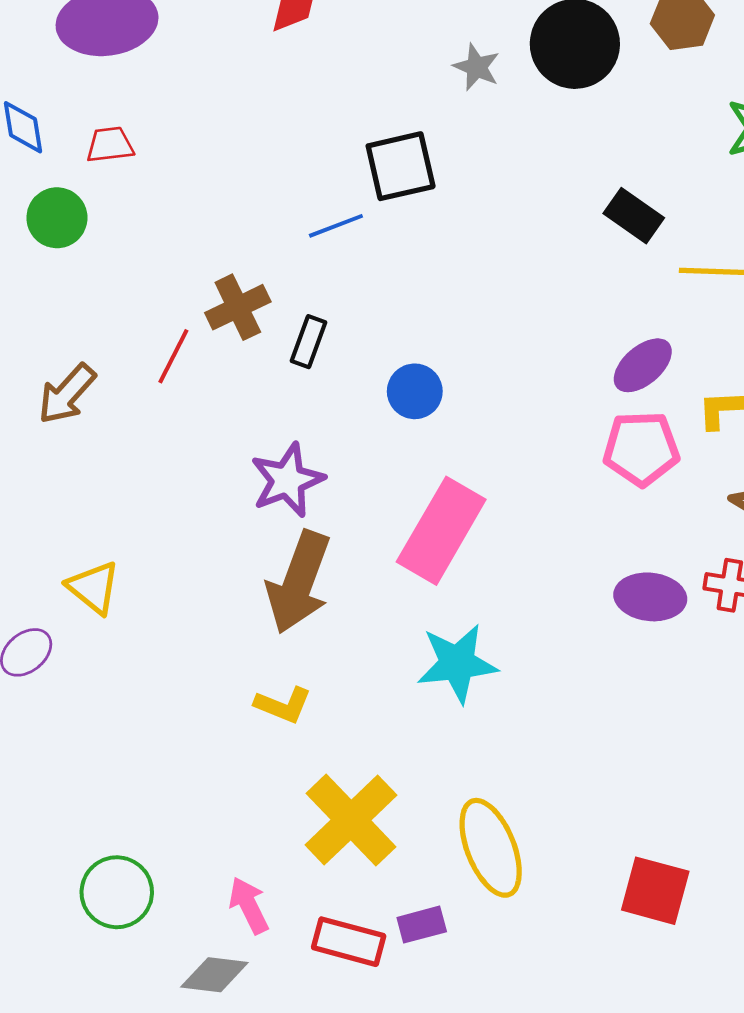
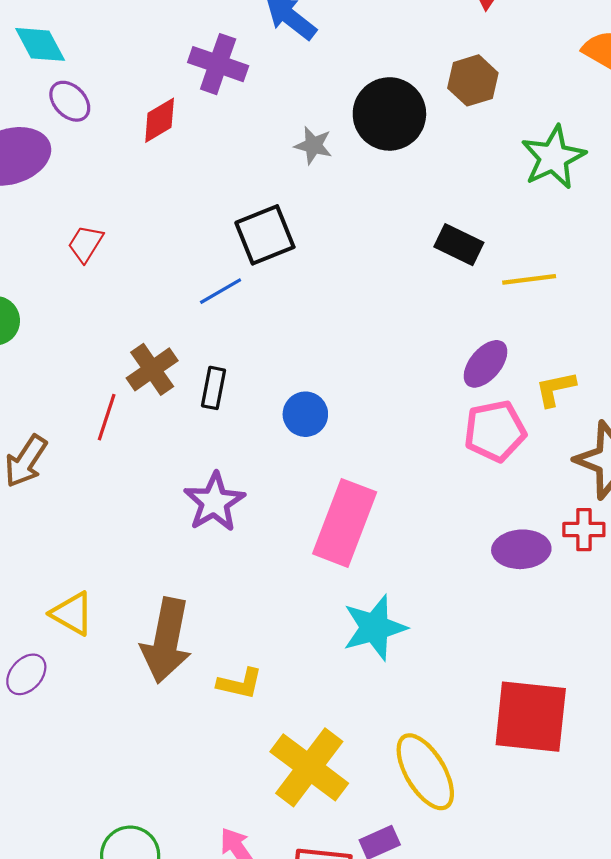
red trapezoid: (110, 145) -> (85, 244), moved, turned -42
brown arrow: (299, 582) -> (166, 641), moved
red square: (655, 891) -> (531, 717), moved, size x1.4

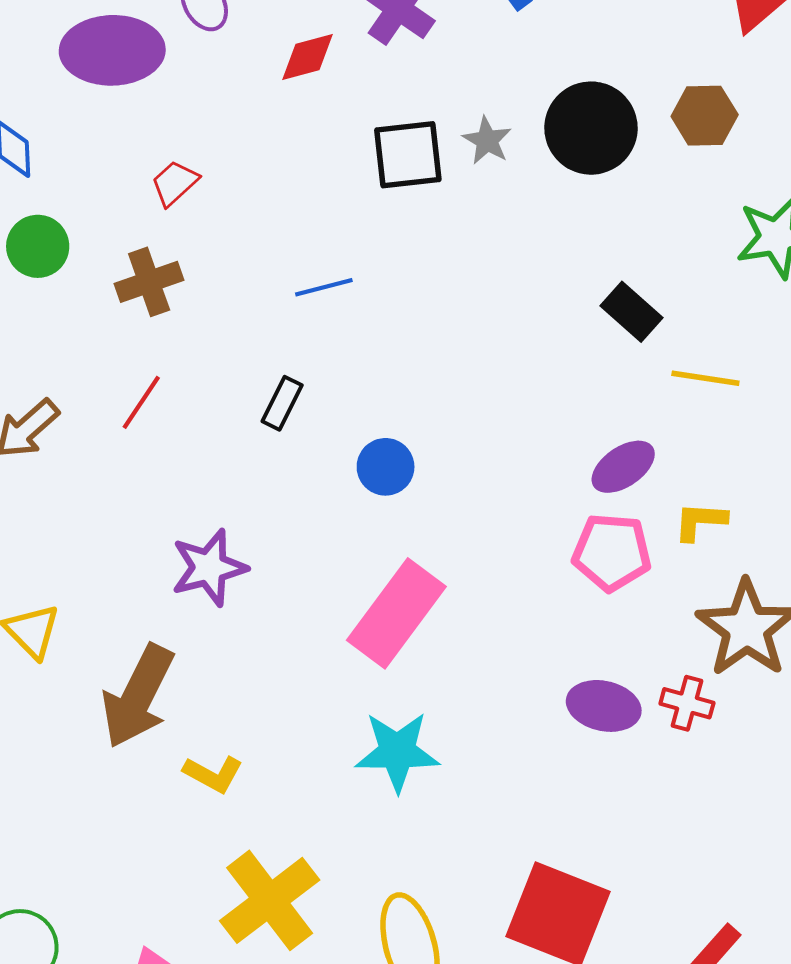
black square: (265, 235) -> (408, 155), moved
brown cross: (152, 369) -> (149, 282), moved
purple star: (214, 502) -> (209, 568), moved

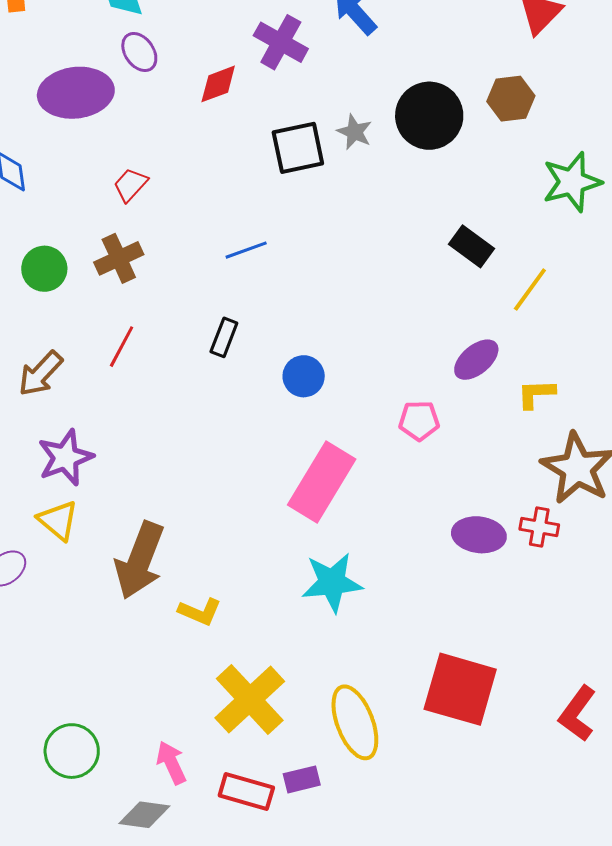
green circle: (38, 246) -> (44, 269), moved
yellow line: (705, 378) -> (530, 290), turned -57
pink pentagon: (612, 552) -> (419, 421), moved, size x0.7
purple star: (209, 568) -> (65, 458), moved

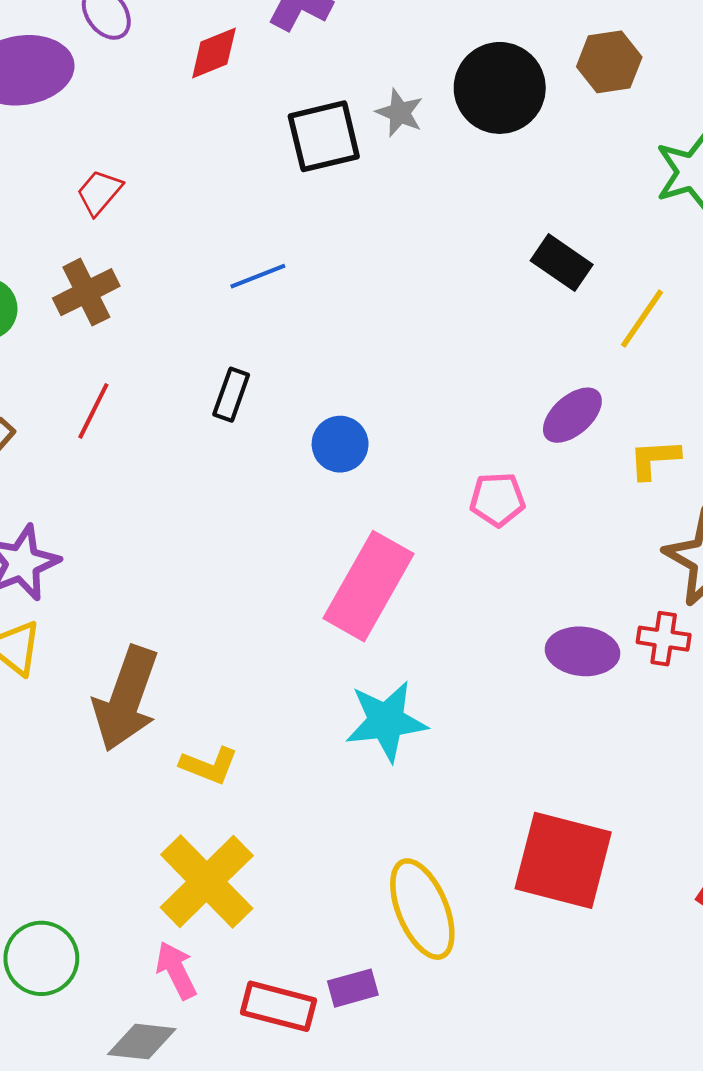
yellow cross: (250, 700) -> (207, 882), moved

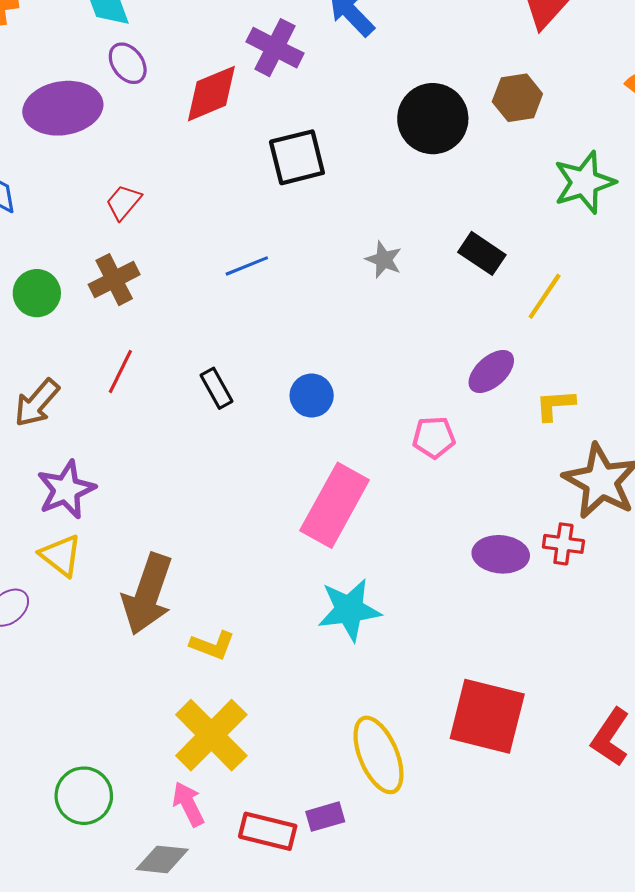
red diamond: (214, 53) -> (211, 94), size x1.4
gray star: (400, 113) -> (384, 260), moved
black rectangle: (231, 395) -> (217, 388), moved, turned -48

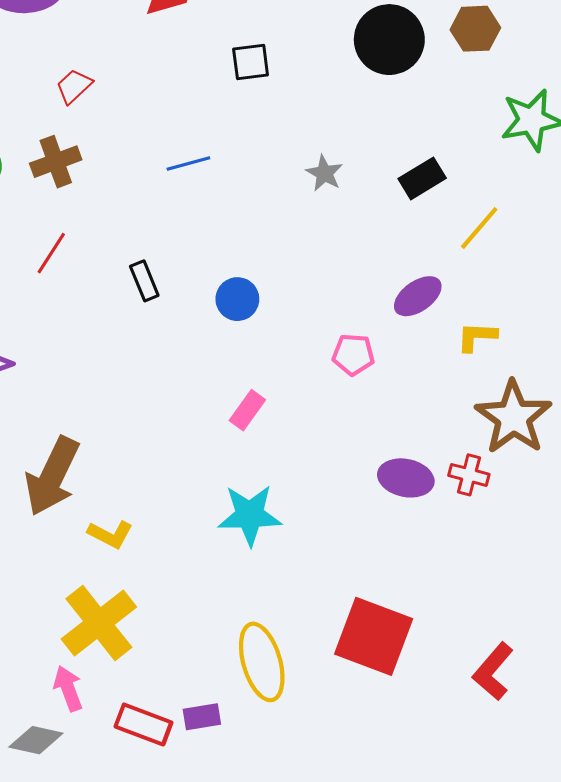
black square: (297, 157) -> (251, 62), size x0.7
black rectangle: (482, 253) -> (422, 178), turned -72
pink rectangle: (335, 505) -> (247, 410), size x0.5

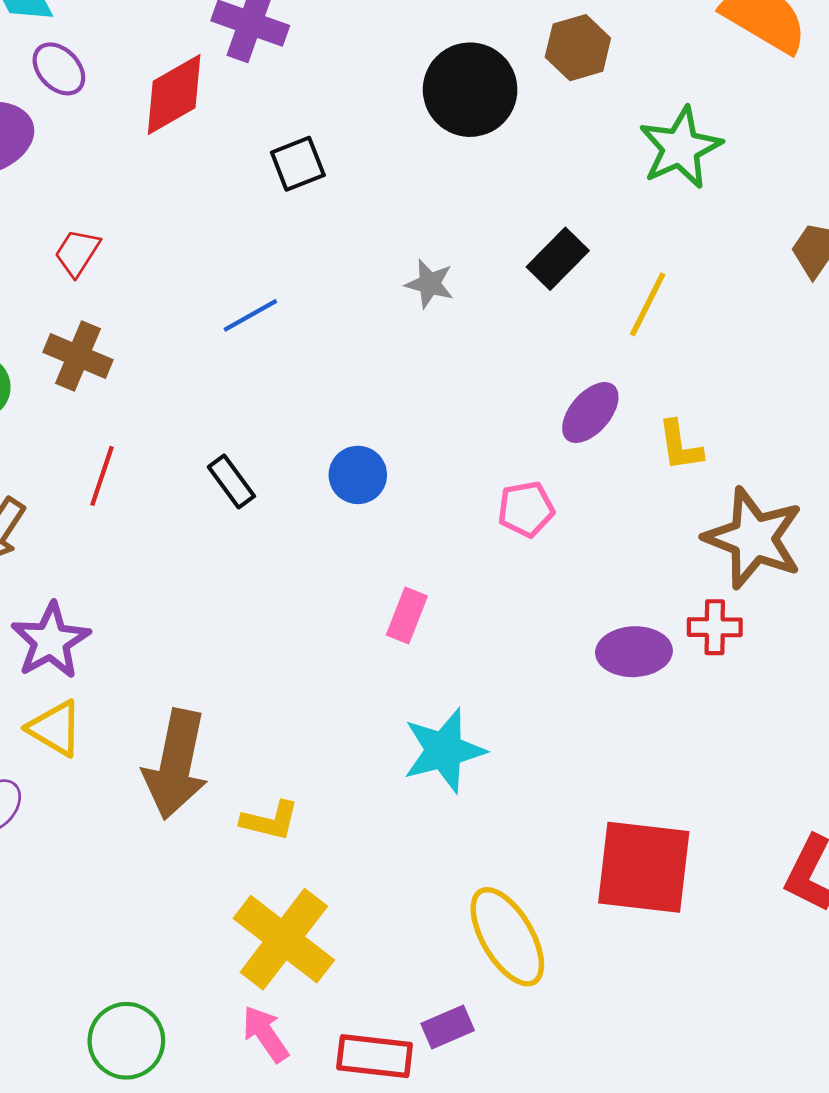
brown cross: (56, 162) -> (78, 356), turned -33
yellow L-shape: (477, 337) -> (680, 446), turned -87

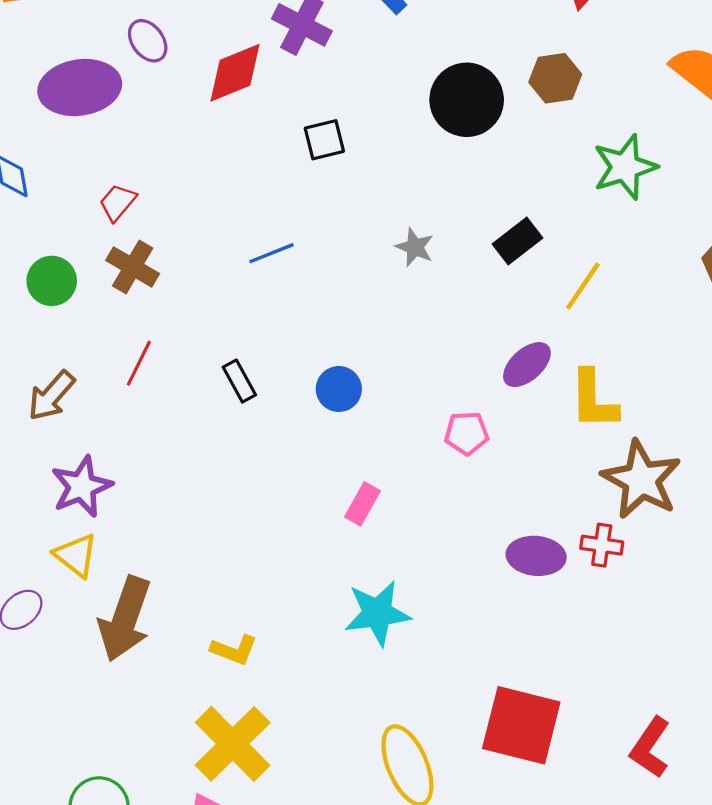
red trapezoid: (77, 253) -> (118, 202), moved
yellow L-shape: (680, 446) -> (593, 400), size x1.5
brown arrow: (176, 764) -> (125, 619), moved

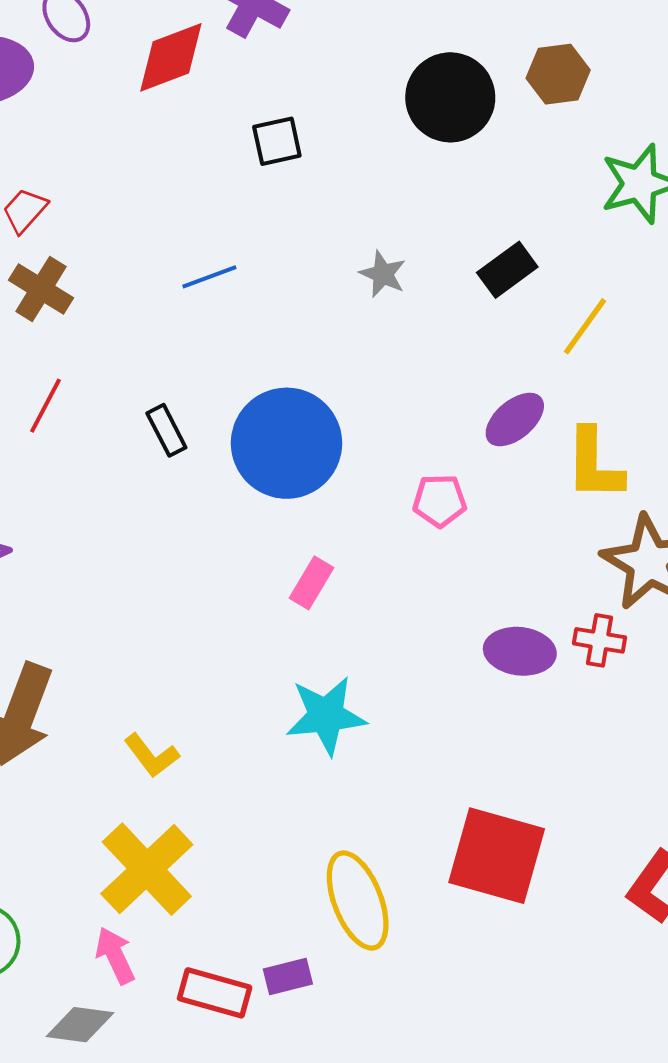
blue circle: (339, 389) -> (286, 443), size x2.0
yellow L-shape: (234, 650) -> (152, 755), turned 30

